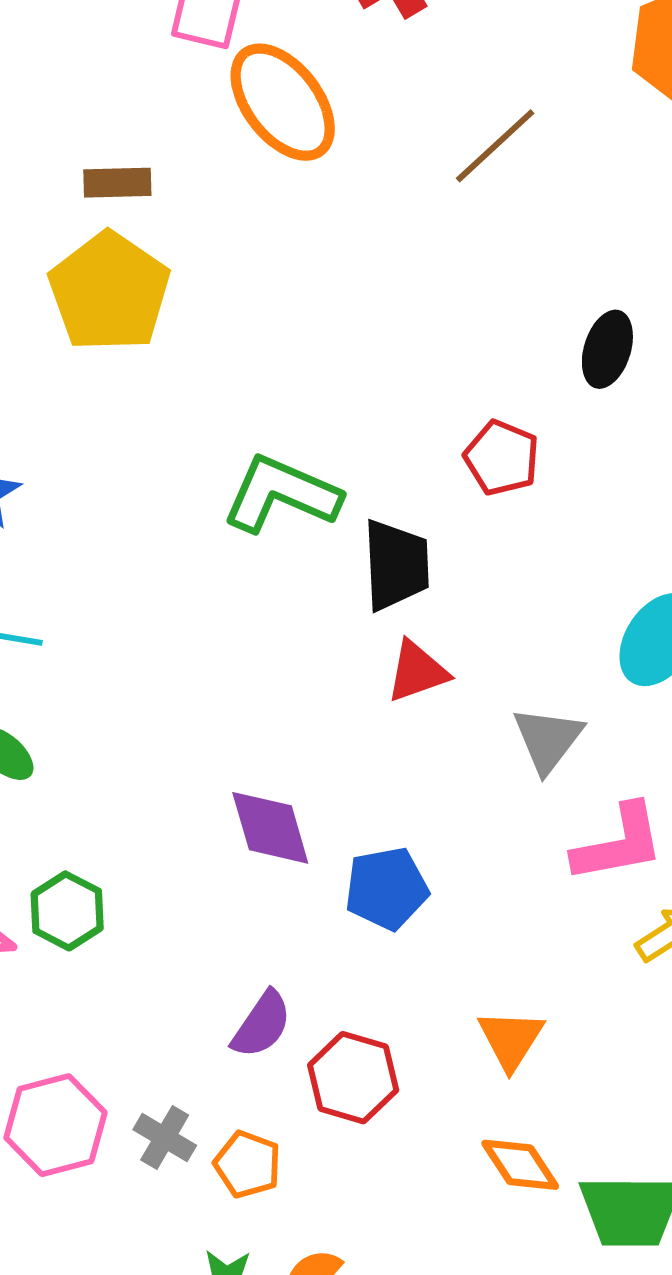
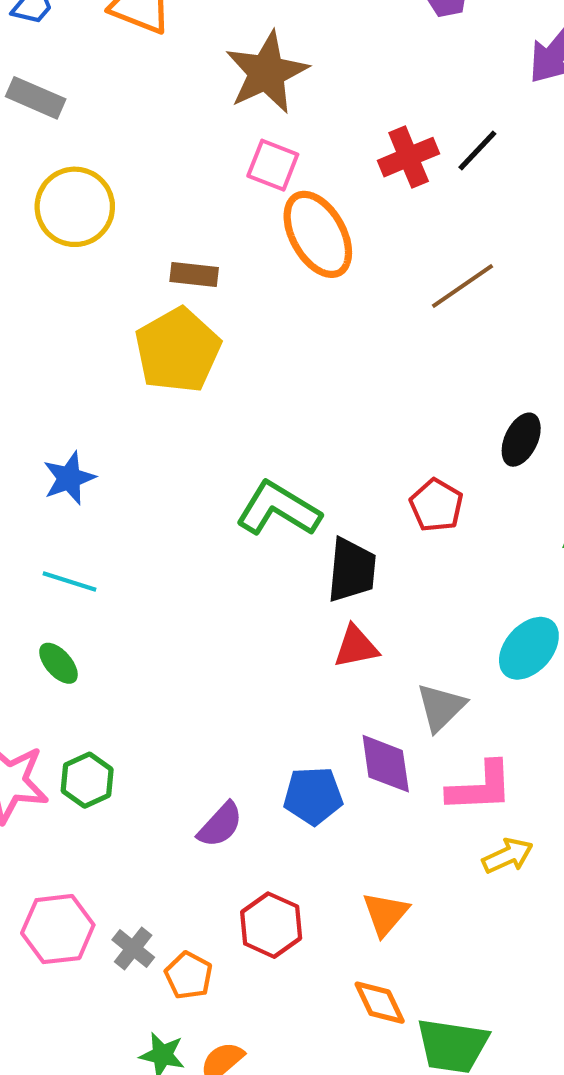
purple diamond: (270, 828) -> (386, 764), moved
purple semicircle: (262, 1025) -> (220, 825), moved

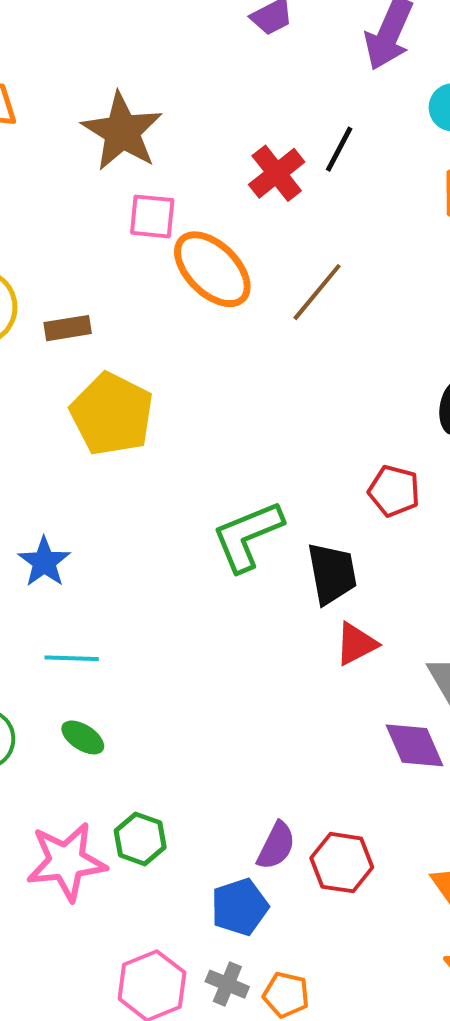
brown rectangle: (194, 275) -> (68, 328), moved
brown line: (462, 286) -> (317, 292), moved
green L-shape: (278, 509) -> (248, 536), turned -38
blue pentagon: (313, 796) -> (240, 907), moved
red hexagon: (271, 925) -> (342, 863), moved

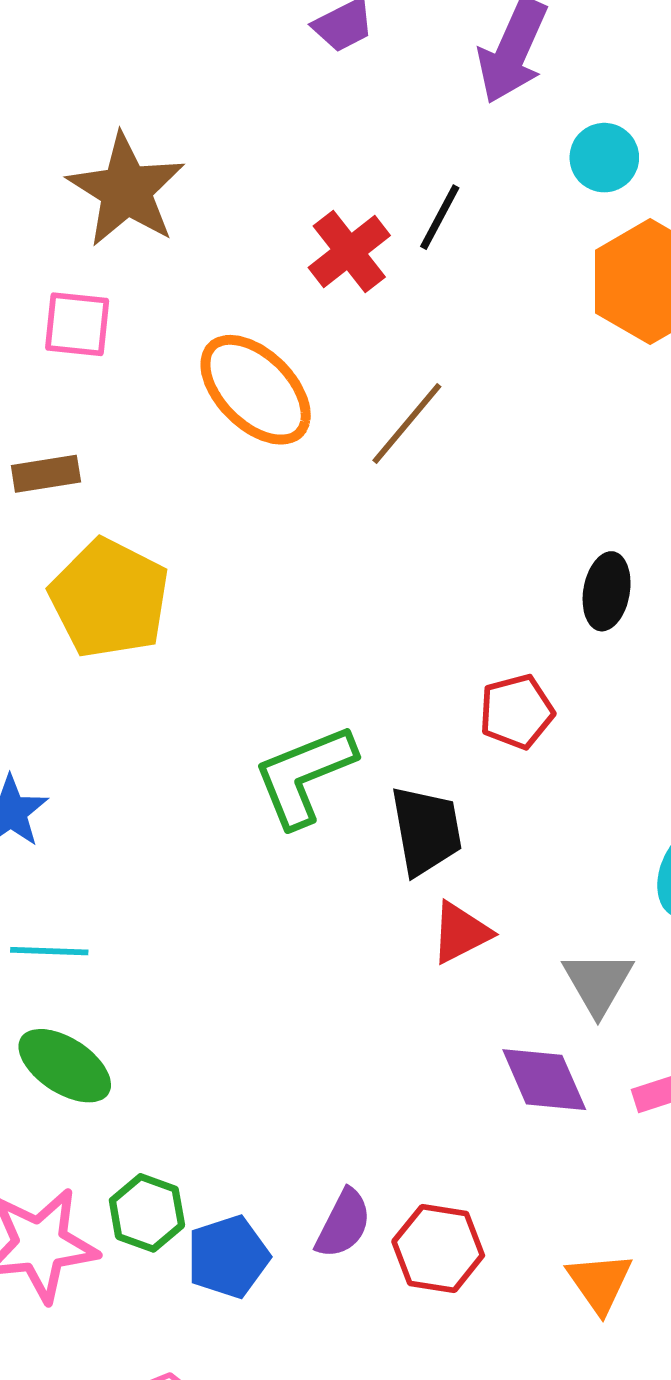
pink square: (152, 216) -> (77, 324), moved
red pentagon: (394, 491) -> (516, 712), turned -30
green ellipse: (83, 737) -> (65, 1066), size x1.5
blue pentagon: (240, 907) -> (228, 1257), moved

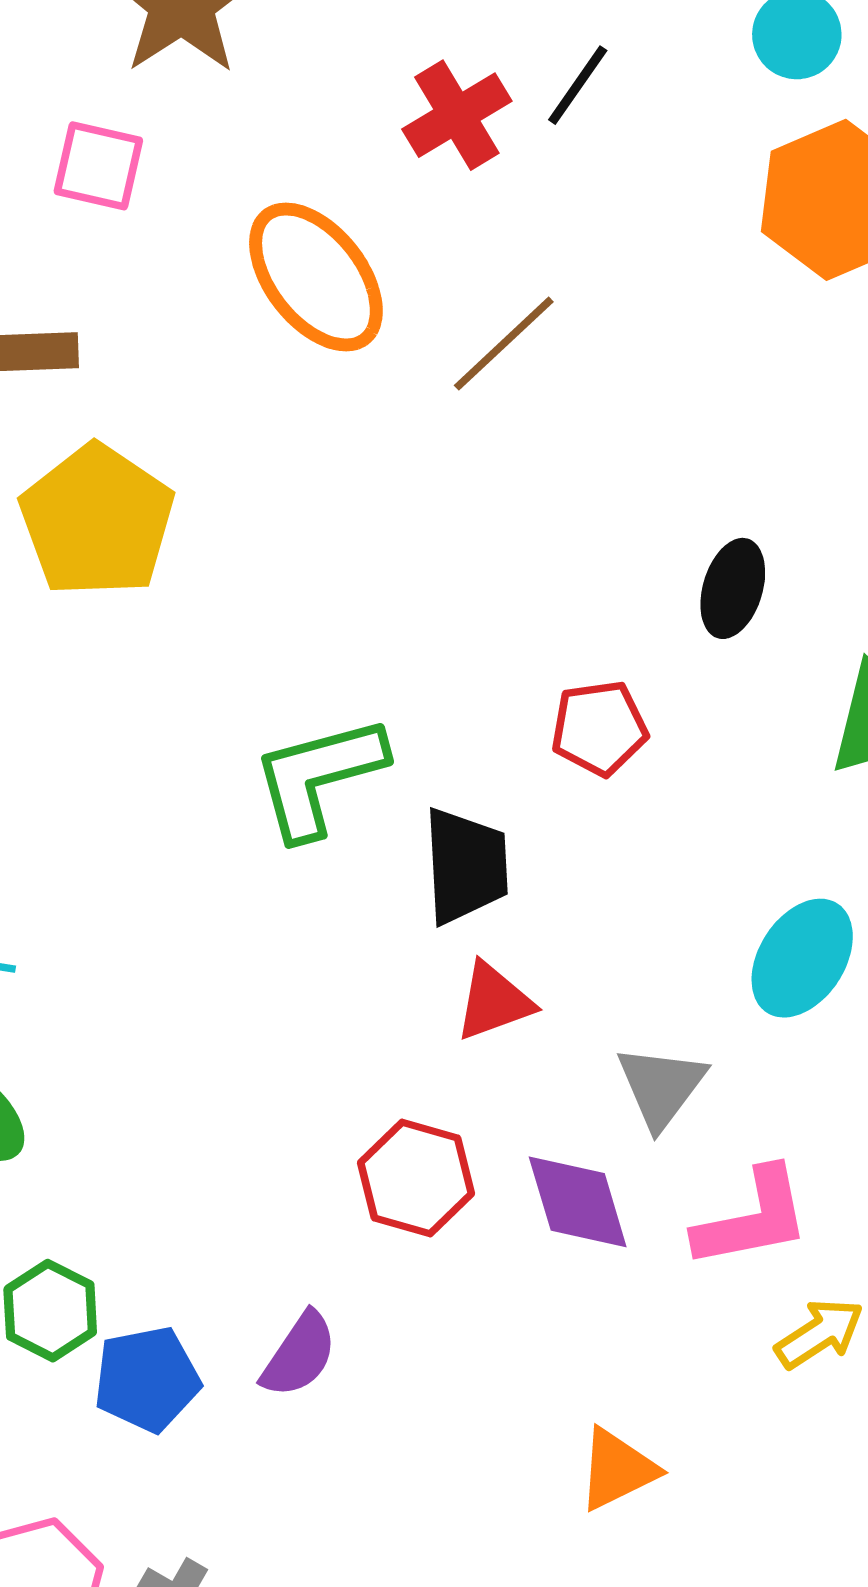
red hexagon: (438, 1248) -> (416, 1178), moved
orange triangle: (600, 1283) -> (617, 1469), turned 32

